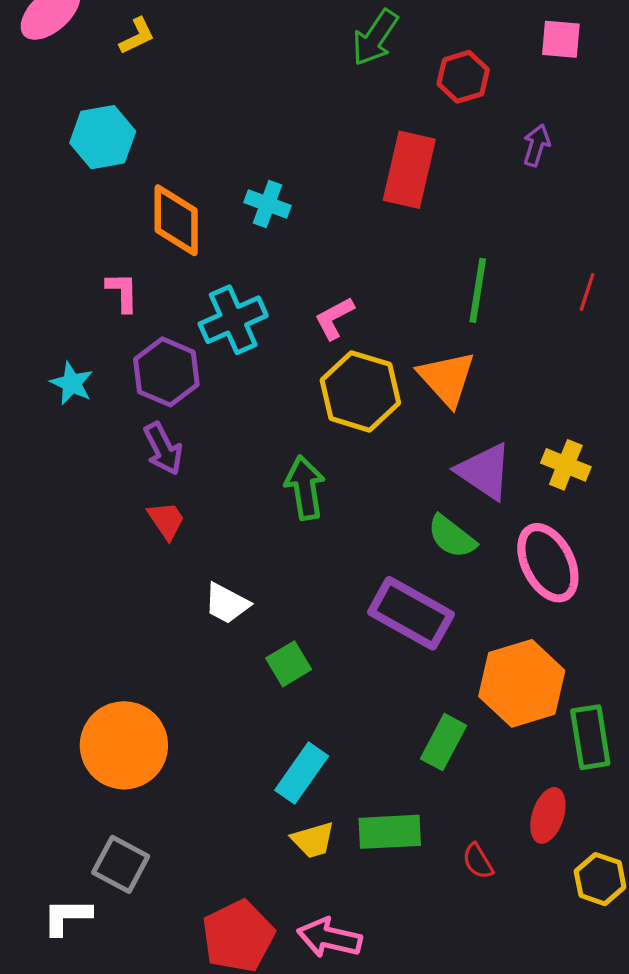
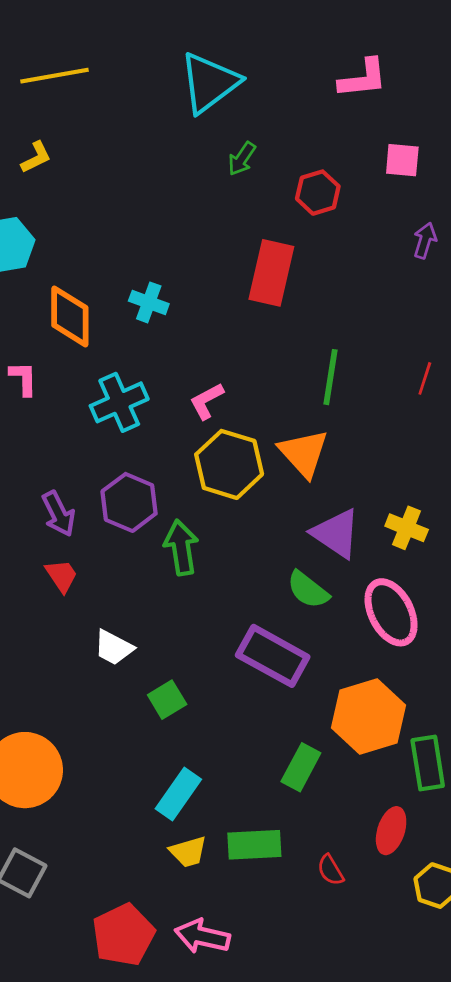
green arrow: (375, 38) -> (242, 159), size x0.7
purple arrow: (537, 145) -> (425, 240), moved
purple hexagon: (166, 372) -> (129, 502), moved

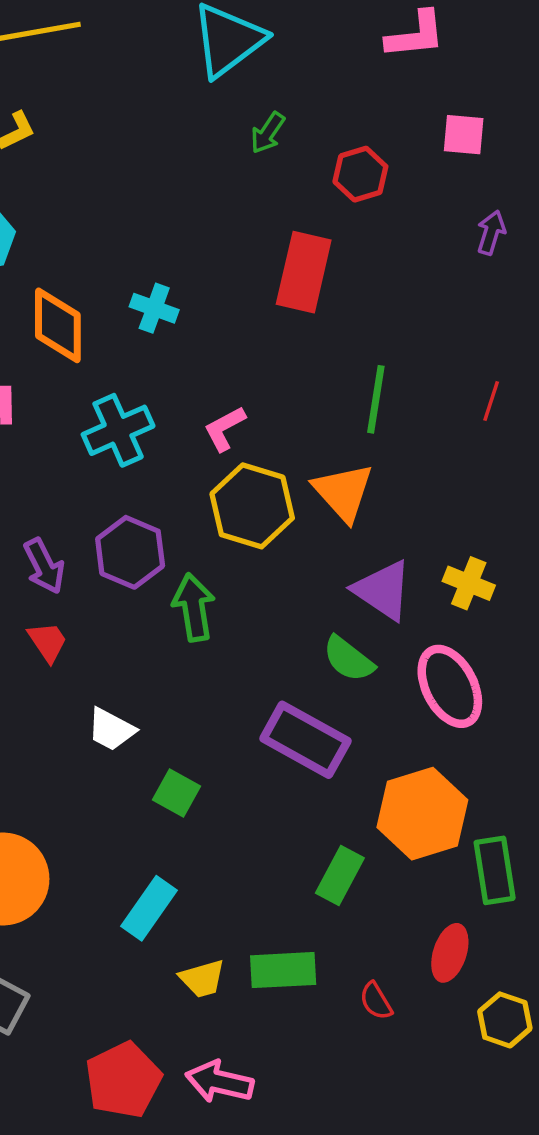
green square: (167, 700) -> (177, 793), turned -30
cyan rectangle: (178, 794) -> (149, 908), moved

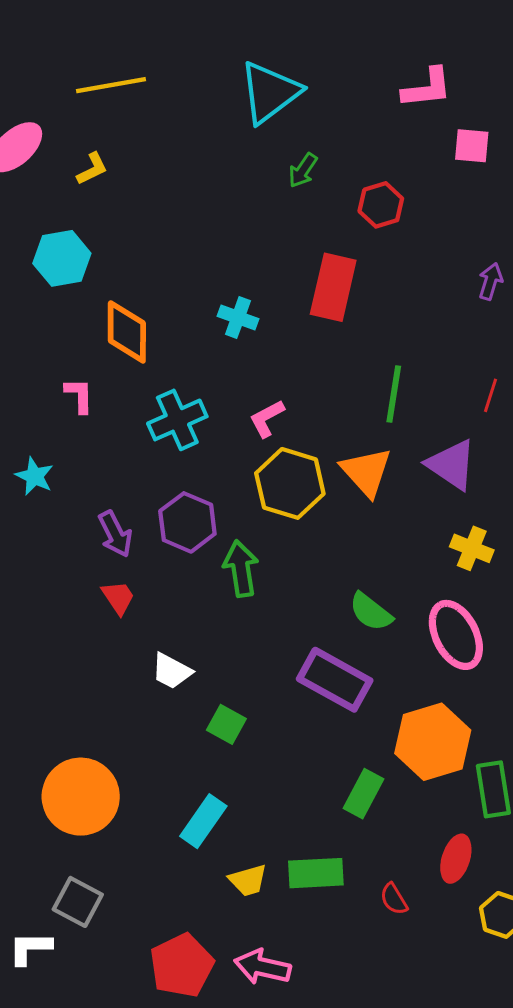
pink square: (464, 135) -> (472, 146), moved
purple arrow: (491, 233) -> (490, 281), moved
cyan cross: (154, 308) -> (238, 317), moved
purple triangle: (383, 590) -> (452, 465), moved

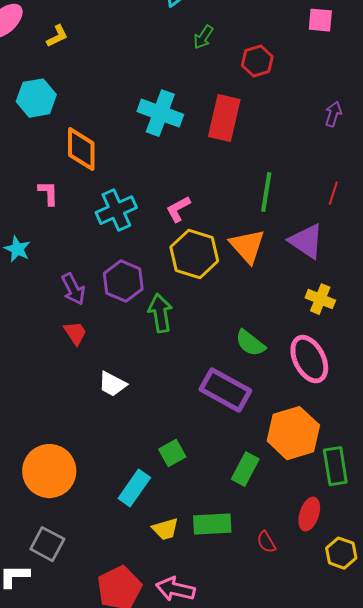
cyan cross: (238, 317) -> (160, 113), moved, size x1.6
green square: (226, 724) -> (172, 453), moved, turned 32

